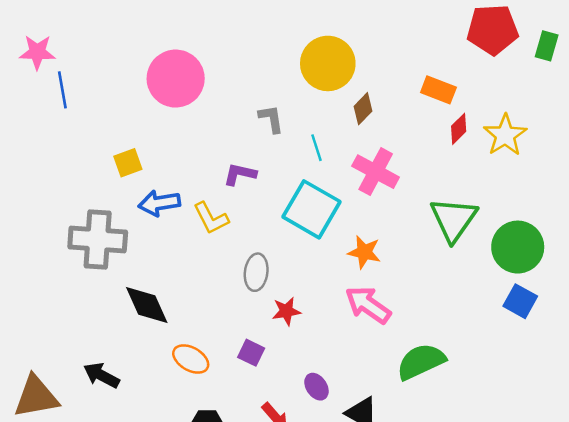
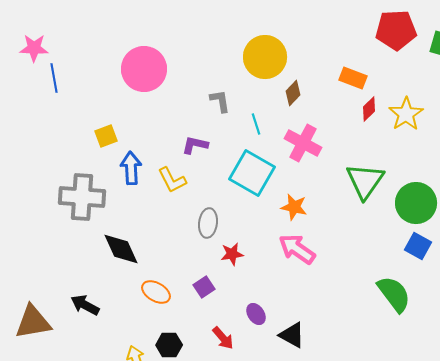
blue arrow: (159, 203) -> (131, 168), turned 96
purple square: (251, 353) -> (204, 287), turned 30
green semicircle: (421, 362) -> (394, 294), moved, turned 78

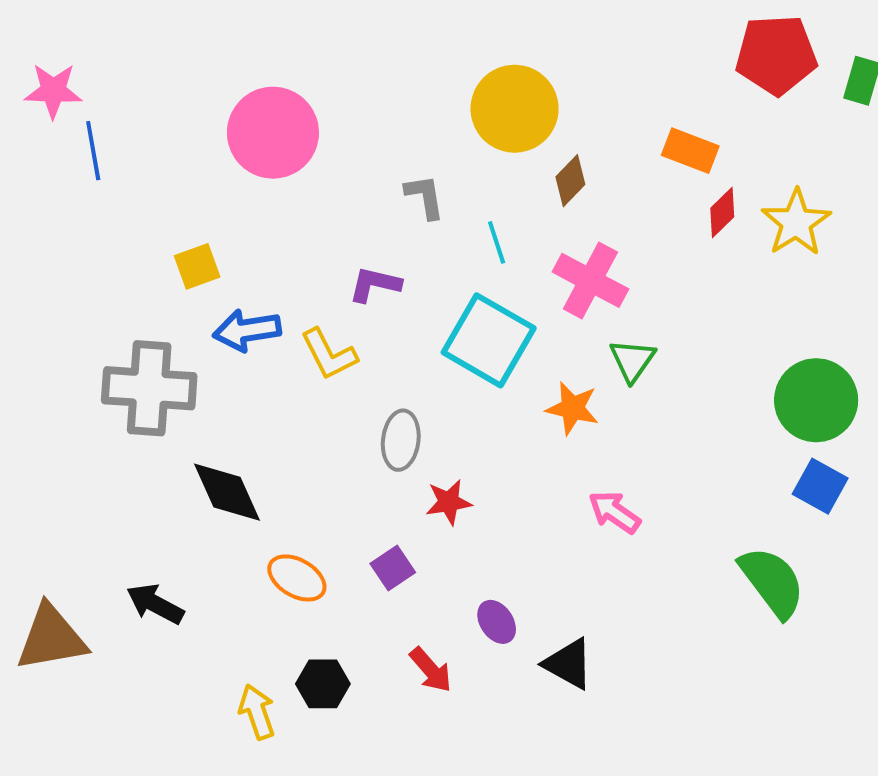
blue arrow: (131, 168) -> (247, 330), turned -96
green triangle: (365, 181) -> (632, 360), moved, size x0.6
pink arrow: (297, 249) -> (614, 512), moved, size x0.7

